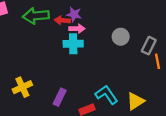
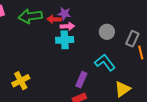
cyan L-shape: (106, 95) -> (105, 63), moved
purple rectangle: (60, 97) -> (81, 80), moved

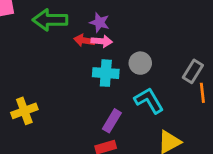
red arrow: (54, 19) -> (84, 40), moved
gray circle: (107, 32) -> (140, 63), moved
cyan cross: (65, 40) -> (106, 73), moved

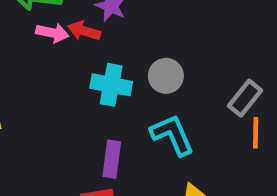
pink arrow: (102, 41) -> (52, 33), moved
purple rectangle: (112, 121) -> (112, 159), turned -30

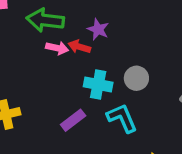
cyan L-shape: (172, 135) -> (122, 118), moved
purple rectangle: (112, 159) -> (73, 120), moved, turned 45

